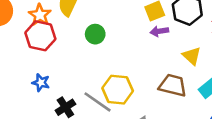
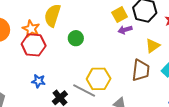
yellow triangle: (192, 56) -> (153, 46), turned 49
brown trapezoid: (173, 85) -> (141, 70), turned 90

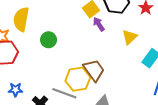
purple arrow: (125, 30) -> (99, 24), turned 80
brown trapezoid: (141, 70) -> (94, 70), moved, turned -35

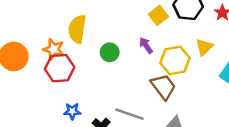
purple arrow: (99, 24) -> (146, 45), moved
yellow hexagon: (78, 79) -> (175, 60), moved

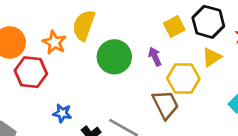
yellow triangle: (204, 47) -> (212, 57), moved
green circle: (110, 52) -> (114, 57), size x1.6
red hexagon: (60, 68) -> (31, 72), moved

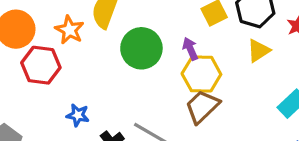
yellow hexagon: (183, 79) -> (201, 74), moved
brown trapezoid: (166, 104) -> (202, 107), turned -108

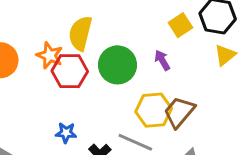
red hexagon: (41, 65) -> (70, 71), moved
yellow hexagon: (201, 74) -> (154, 110), moved

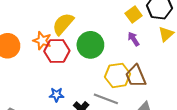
yellow semicircle: (80, 33) -> (63, 24), turned 30
purple arrow: (162, 60) -> (134, 39), moved
brown trapezoid: (179, 112) -> (136, 76), turned -60

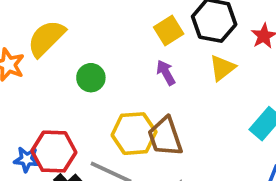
green circle: (90, 45) -> (91, 78), size x0.6
red hexagon: (57, 51) -> (54, 152), moved

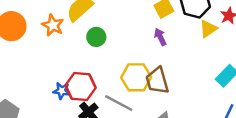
yellow triangle: (222, 68) -> (208, 29), moved
green circle: (91, 78) -> (96, 37), moved

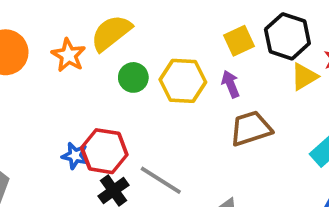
yellow hexagon: (136, 77) -> (183, 81), moved
brown trapezoid: (157, 81) -> (251, 128), moved, turned 84

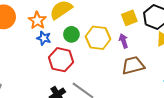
red hexagon: (104, 151) -> (61, 60), moved
blue star: (75, 156) -> (44, 38), moved

